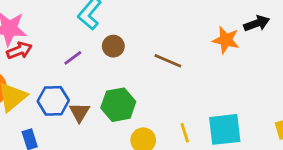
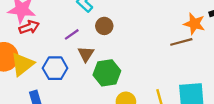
brown line: (168, 61) -> (181, 42), moved, turned -40
brown triangle: (80, 112) -> (86, 54), moved

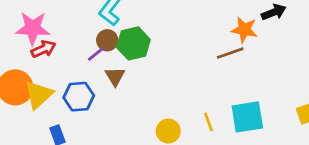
brown circle: (104, 26) -> (107, 40), moved
green hexagon: (107, 73) -> (133, 43), moved

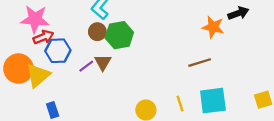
brown line: (230, 53) -> (200, 63), moved
purple line: (96, 54) -> (86, 66), moved
blue hexagon: (79, 97) -> (58, 51), moved

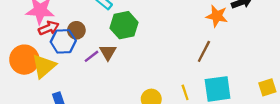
brown circle: (97, 32) -> (76, 30), moved
brown line: (200, 63) -> (204, 51), turned -45

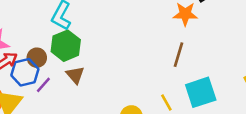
green hexagon: (124, 25) -> (66, 46), moved
purple line: (92, 56) -> (43, 85), moved

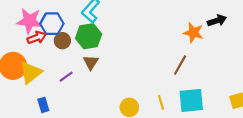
blue hexagon: (25, 72) -> (52, 24), moved
purple line: (43, 85) -> (66, 77), moved

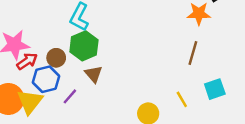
blue hexagon: (52, 24) -> (46, 79), moved
cyan square: (191, 100) -> (215, 89), size x0.7

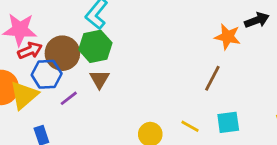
brown circle: (56, 58) -> (62, 53), size x1.6
yellow line: (182, 99) -> (190, 126), turned -42

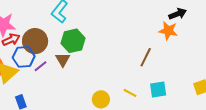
orange star: (228, 37) -> (168, 31), moved
green hexagon: (95, 46) -> (73, 41), moved
purple line: (69, 98) -> (41, 66), moved

